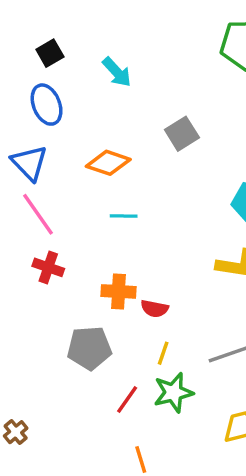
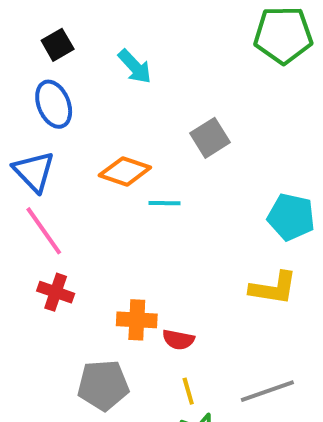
cyan line: (124, 216) -> (164, 203), moved
yellow line: (163, 353) -> (188, 391), turned -35

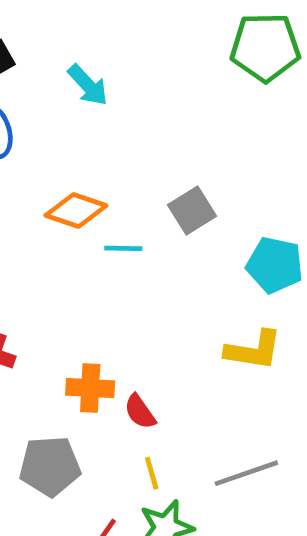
gray square: (210, 138) -> (192, 211), moved
red semicircle: (178, 340) -> (140, 412), turned 44

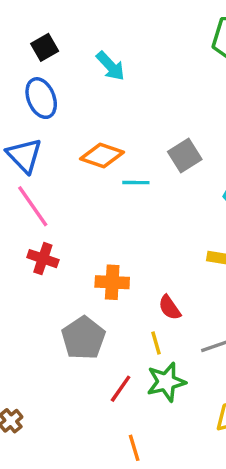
red semicircle: (140, 412) -> (170, 308), moved
gray pentagon: (50, 466) -> (83, 338), turned -30

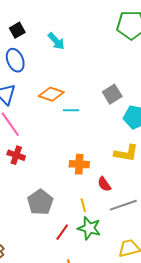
gray square: (185, 156) -> (112, 94), moved
orange cross: (112, 282) -> (79, 164), moved
red semicircle: (170, 308) -> (104, 184), moved
green star: (166, 382) -> (89, 228), turned 30

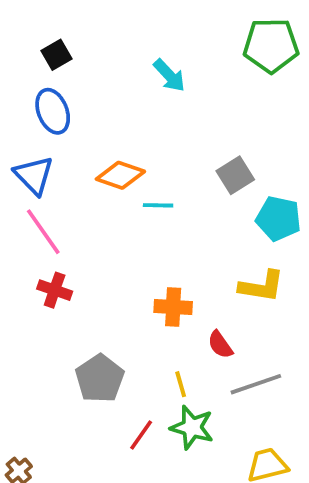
cyan arrow: (56, 41) -> (169, 76), moved

